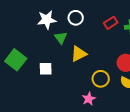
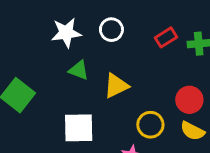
green triangle: (61, 38) -> (79, 70), moved, turned -32
white square: (46, 69) -> (79, 128), moved, size x1.5

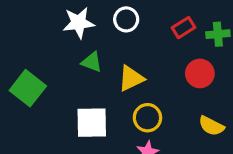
red circle: (189, 100) -> (200, 73), moved
yellow circle: (150, 125) -> (147, 118), moved

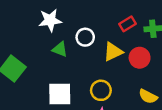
white circle: (126, 19) -> (85, 37), moved
yellow triangle: (131, 78) -> (113, 52), moved

